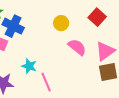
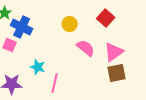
pink line: (46, 82) -> (55, 83), turned 36

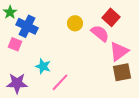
pink semicircle: (86, 48) -> (100, 33), moved
pink line: (55, 83) -> (60, 82), turned 30

